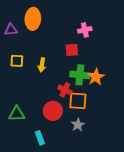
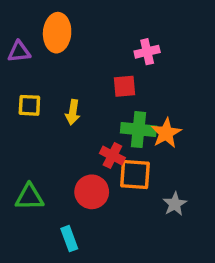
gray star: (78, 125) -> (175, 204), moved

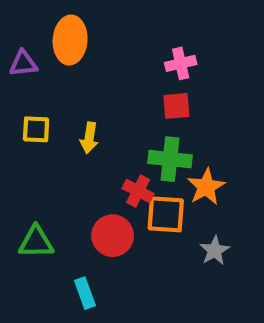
red square: (125, 86) -> (176, 106), moved
orange star: (166, 133) -> (206, 187), moved

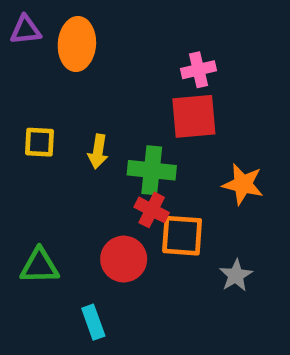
purple triangle: (23, 63) -> (25, 30), moved
red square: (176, 106) -> (194, 116), size x1.5
green cross: (170, 159) -> (152, 170), moved
orange star: (206, 187) -> (243, 184), moved, turned -30

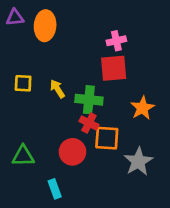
yellow arrow: (98, 152) -> (57, 89), turned 138
orange star: (243, 184) -> (142, 108), turned 30
gray star: (236, 275) -> (138, 161), size x1.5

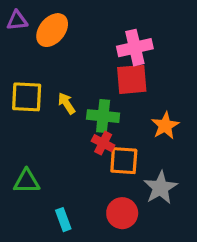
orange ellipse: (45, 26) -> (52, 30), turned 36
pink cross: (116, 41) -> (135, 48), size x1.5
yellow square: (23, 83) -> (27, 97), size x1.5
red circle: (72, 152) -> (122, 213), moved

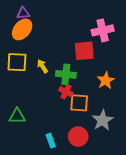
purple triangle: (17, 21) -> (23, 13), moved
orange ellipse: (52, 30) -> (22, 29), moved
pink cross: (135, 48) -> (103, 30), moved
cyan rectangle: (63, 220) -> (51, 141), moved

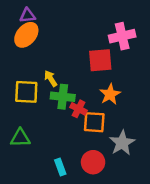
yellow square: (17, 62) -> (26, 92), moved
green cross: (66, 74) -> (63, 97), moved
orange star: (106, 80) -> (110, 94), moved

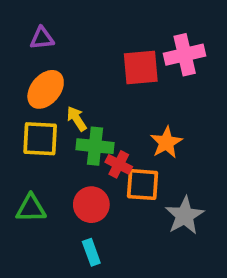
purple triangle: (28, 15) -> (42, 38), moved
orange ellipse: (26, 35) -> (46, 89), moved
red square: (100, 60) -> (141, 67), moved
red circle: (93, 162) -> (91, 205), moved

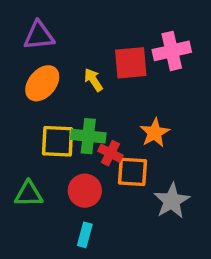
purple triangle: (42, 38) -> (39, 36), size x1.4
yellow arrow: (77, 119) -> (93, 80), moved
yellow square: (40, 139) -> (58, 141), moved
cyan rectangle: (91, 252) -> (85, 235), turned 35

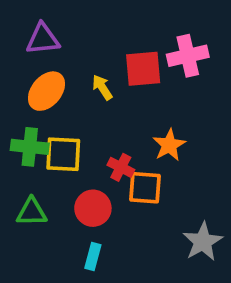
green cross: (88, 136) -> (30, 147), moved
gray star: (172, 201) -> (203, 242), moved

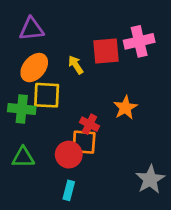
yellow square: (63, 154) -> (47, 95), moved
orange square: (145, 188) -> (84, 142), moved

